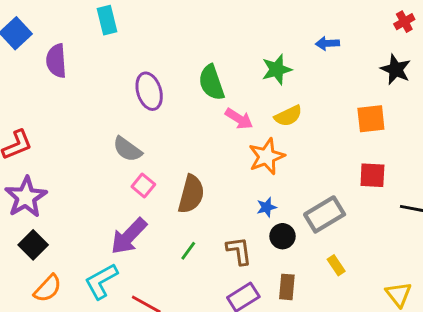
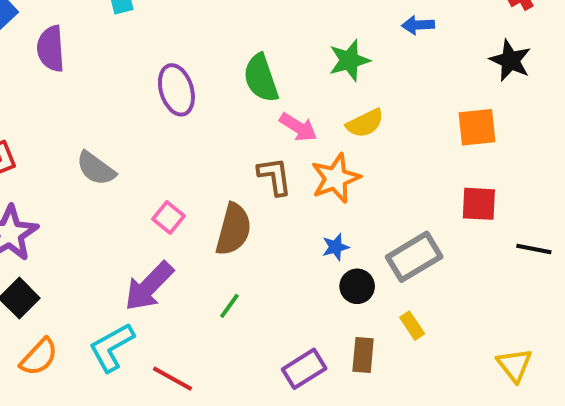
gray semicircle: (127, 149) -> (96, 168), moved
brown L-shape: (239, 251) -> (275, 176), moved
yellow rectangle: (336, 265) -> (412, 326), moved

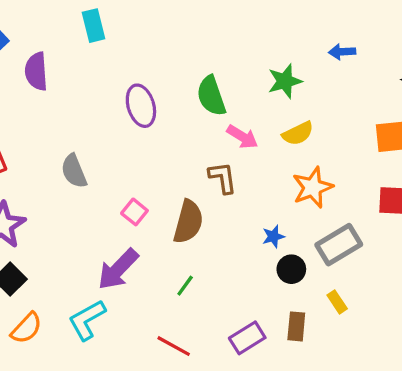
gray semicircle: (96, 168) -> (74, 171), turned 32
orange star: (336, 178) -> (313, 187), moved
red line: (172, 379) -> (174, 346), moved

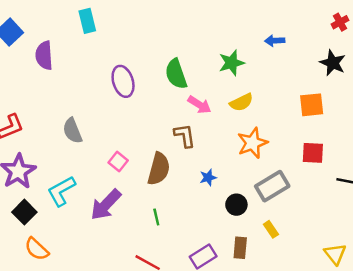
blue star: (273, 236) -> (208, 178), moved
green line: (185, 286) -> (156, 217), turned -49
cyan L-shape: (87, 320) -> (61, 191), moved
orange semicircle: (26, 328) -> (37, 249), turned 90

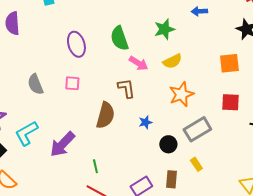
pink square: (118, 161) -> (72, 83), moved, turned -35
green line: (156, 217) -> (95, 166), moved

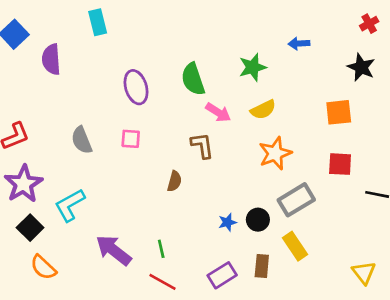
brown semicircle: (105, 115) -> (174, 181), size x0.6
blue star: (145, 122) -> (227, 222), moved
purple arrow: (62, 144) -> (113, 250), moved, turned 84
yellow rectangle: (196, 164) -> (295, 246), size x1.5

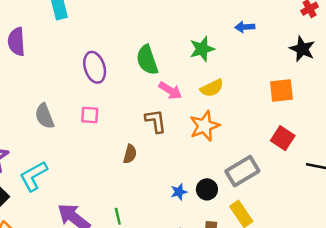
orange star: (275, 153) -> (205, 126), moved
red square: (340, 164) -> (283, 138), turned 30

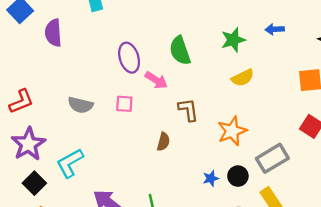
blue arrow: (245, 27) -> (275, 29), moved
pink arrow: (170, 90) -> (156, 80), moved
gray semicircle: (45, 116) -> (80, 105), turned -55
orange star: (205, 126) -> (232, 131), moved

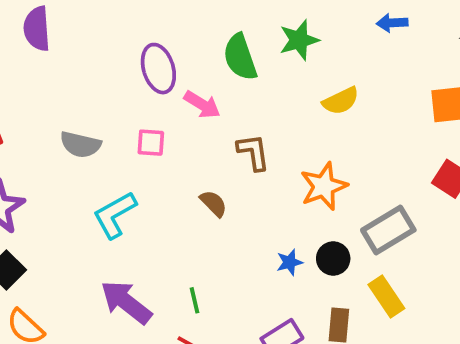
green star: (233, 40) -> (299, 40), moved
brown semicircle: (163, 142) -> (214, 203), turned -60
cyan L-shape: (70, 163) -> (115, 215), moved

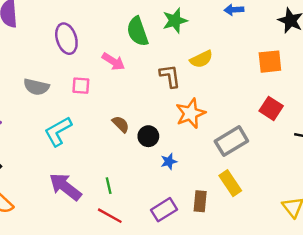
purple ellipse: (158, 69) -> (66, 39), moved
brown L-shape: (253, 152) -> (170, 76), moved
black circle: (333, 259) -> (148, 136), moved

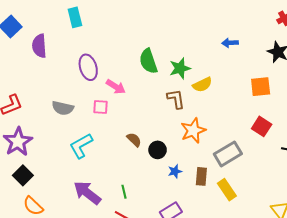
green star: (175, 21) -> (180, 68), moved
pink arrow: (113, 62) -> (116, 87), moved
brown rectangle: (200, 201) -> (201, 176), moved

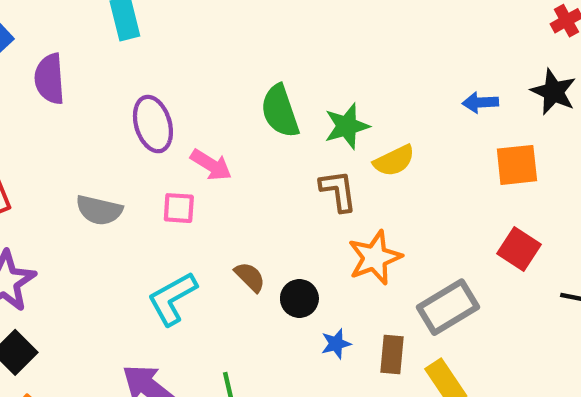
blue arrow: (230, 43) -> (480, 102), moved
cyan L-shape: (81, 146) -> (172, 298), moved

